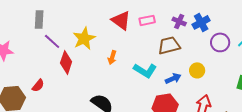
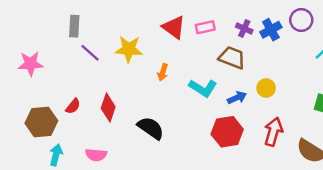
yellow star: (84, 38) -> (129, 49), turned 30
purple circle: (220, 42) -> (301, 20), moved
brown trapezoid: (169, 45) -> (232, 58), turned 35
red diamond: (66, 62) -> (108, 107), moved

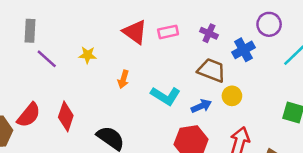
blue cross: (271, 30) -> (243, 50), moved
yellow star: (129, 49) -> (88, 55), size x0.6
brown trapezoid: (232, 58) -> (212, 70), moved
red semicircle: (73, 106) -> (29, 115), size x1.5

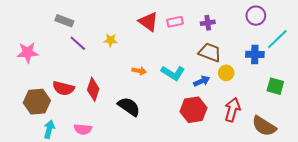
gray rectangle: (30, 31) -> (64, 21), turned -72
purple cross: (209, 33) -> (208, 23), turned -32
blue cross: (243, 50) -> (255, 54), moved, turned 30
orange arrow: (123, 79) -> (139, 71), moved, turned -96
red semicircle: (29, 115) -> (63, 88), turned 65

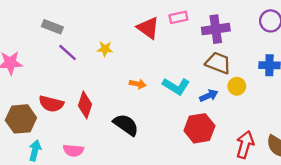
pink rectangle: (175, 22) -> (178, 17), moved
purple cross: (208, 23) -> (216, 29), size x1.6
red arrow: (232, 110) -> (245, 145), moved

